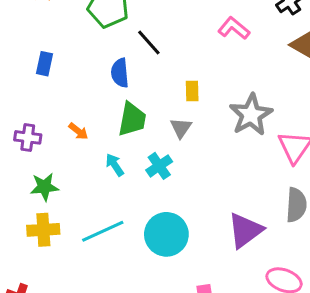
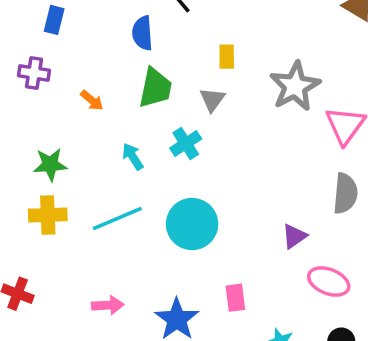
purple cross: (28, 137) -> (34, 73), moved
cyan arrow: (115, 165) -> (133, 156), moved
purple triangle: (245, 230) -> (294, 236), moved, size x0.6

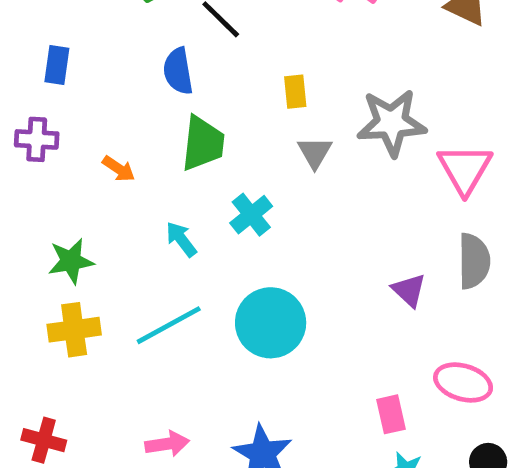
gray star: (295, 86) -> (392, 123), turned 30
gray triangle: (212, 99) -> (315, 152), moved
purple triangle: (294, 236) -> (409, 290), moved, turned -36
pink rectangle: (235, 298) -> (391, 414), moved

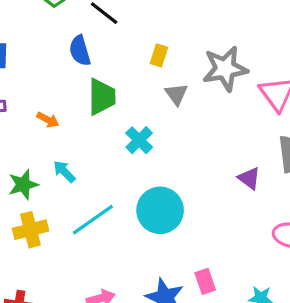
yellow rectangle: (295, 92) -> (159, 55), turned 30
cyan arrow: (181, 239) -> (64, 171), moved
pink rectangle: (391, 414) -> (205, 281), moved

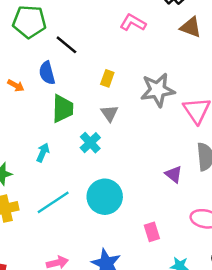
gray triangle: (176, 94) -> (110, 113), moved
orange arrow: (48, 120) -> (16, 86), moved
cyan arrow: (64, 171) -> (43, 153), moved, turned 66
pink rectangle: (205, 281) -> (152, 232), moved

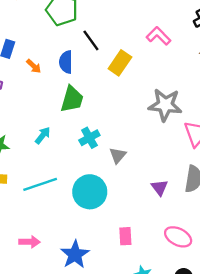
yellow rectangle: (107, 78) -> (120, 63), moved, size x1.5
gray triangle: (110, 113) -> (118, 155), moved

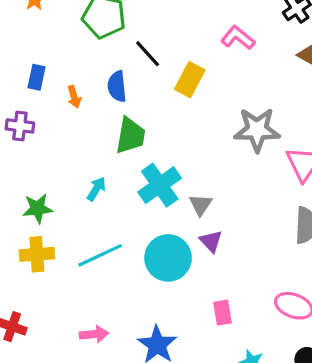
orange arrow: (34, 66) -> (74, 97), turned 35
cyan cross: (89, 138) -> (160, 185), size x1.5
purple triangle: (160, 188) -> (211, 241), moved

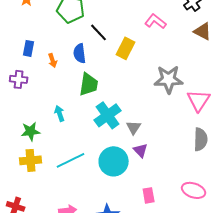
cyan arrow: (96, 189) -> (60, 113), moved, turned -49

